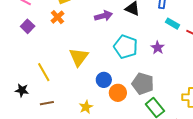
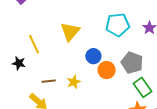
cyan pentagon: (126, 47) -> (118, 25), turned -30
black star: (22, 90) -> (19, 63), moved
brown line: (47, 103) -> (49, 81), moved

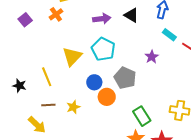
cyan pentagon: (118, 25) -> (103, 49), moved, turned 30
yellow line: (34, 44) -> (47, 77), moved
gray pentagon: (132, 63) -> (125, 78), moved

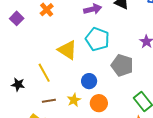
yellow triangle: (72, 57) -> (67, 50), turned -35
blue circle: (94, 82) -> (89, 81), moved
orange circle: (107, 97) -> (99, 103), moved

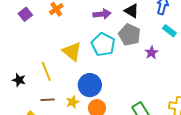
gray pentagon: (122, 65) -> (130, 35), moved
blue circle: (89, 81) -> (90, 85), size x1.5

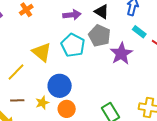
purple star: (151, 53) -> (121, 54), size x1.6
yellow line: (46, 71) -> (16, 72), turned 66

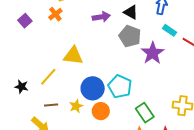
cyan pentagon: (73, 45) -> (120, 87), moved
yellow triangle: (42, 52) -> (73, 56), turned -30

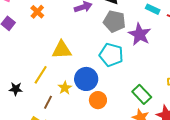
cyan pentagon: (120, 87) -> (111, 55), moved
brown line: (51, 105) -> (48, 102), turned -48
yellow star: (76, 106) -> (65, 88), moved

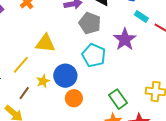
gray pentagon: (114, 21) -> (90, 23), moved

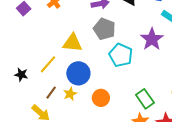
gray pentagon: (90, 23) -> (104, 29), moved
blue circle: (65, 76) -> (78, 73), moved
yellow star: (43, 81) -> (70, 94), moved

